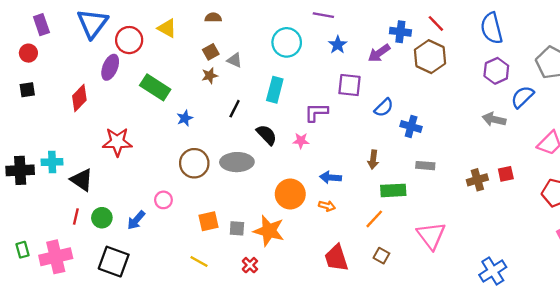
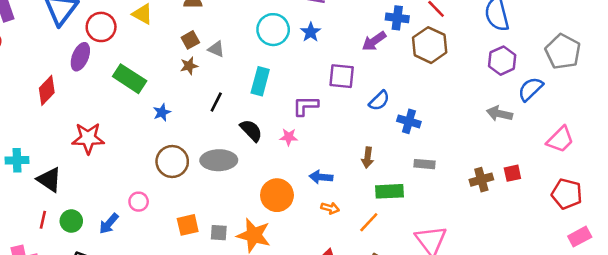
blue star: (338, 45) -> (311, 32), moved
orange arrow: (327, 206) -> (330, 208), moved

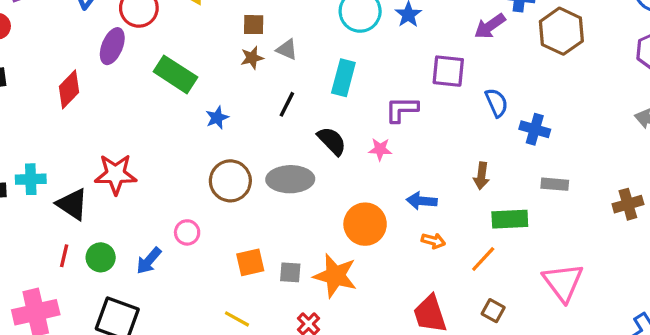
brown square: (190, 40) -> (254, 25), turned 30
gray triangle: (216, 49) -> (287, 49), moved
blue semicircle: (379, 101) -> (496, 103), turned -70
red star: (88, 138) -> (116, 174), moved

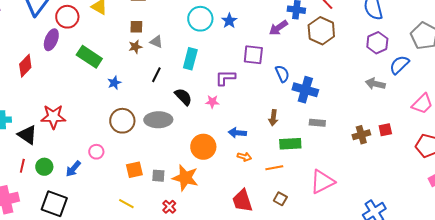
blue cross: (535, 129) -> (305, 90), size x1.4
orange line: (483, 259) -> (274, 168), turned 36
pink triangle: (563, 282) -> (322, 182), turned 40

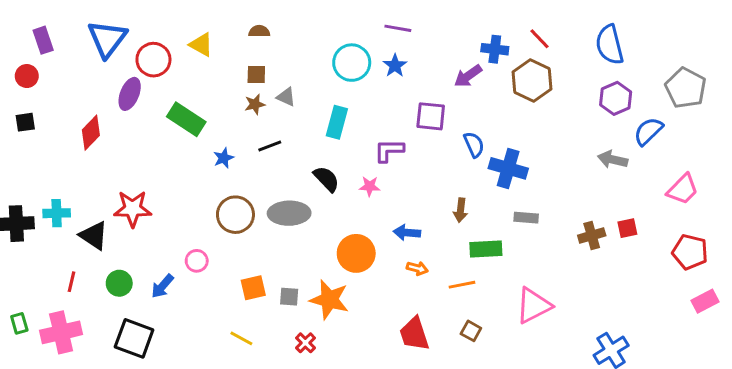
black line: (156, 75) -> (270, 146), moved, turned 42
red line: (22, 166) -> (71, 282), moved

